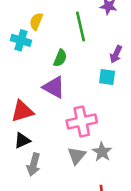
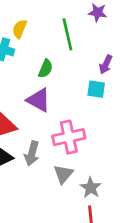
gray star: (102, 152) -> (91, 188), moved
gray arrow: (34, 165) -> (32, 153), moved

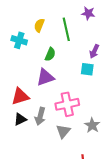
yellow semicircle: (20, 29) -> (39, 25), moved
purple triangle: (39, 100) -> (45, 77), turned -48
gray star: (91, 188) -> (92, 125), moved

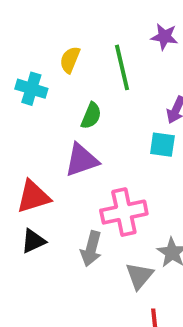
gray arrow: (40, 116) -> (91, 249), moved
gray triangle: (63, 131) -> (139, 276), moved

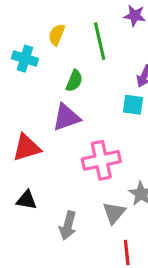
black triangle: (33, 241) -> (27, 200), moved, turned 35
gray arrow: (91, 249) -> (68, 225), moved

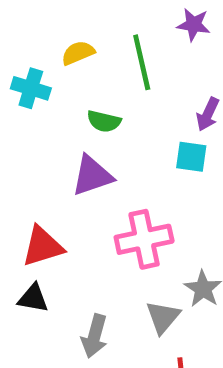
yellow semicircle: (57, 35) -> (78, 53), turned 45
green semicircle: (74, 81) -> (104, 121), turned 80
red triangle: (27, 148) -> (43, 246), moved

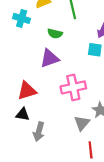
gray arrow: (94, 336) -> (39, 132), moved

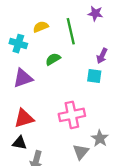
green semicircle: (55, 34) -> (53, 59), turned 136
purple triangle: (50, 58) -> (23, 78), moved

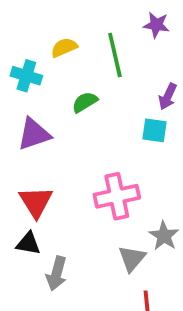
red triangle: (24, 118) -> (36, 202), turned -45

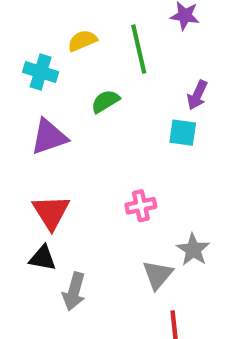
pink cross: (117, 196) -> (141, 206), size x0.6

